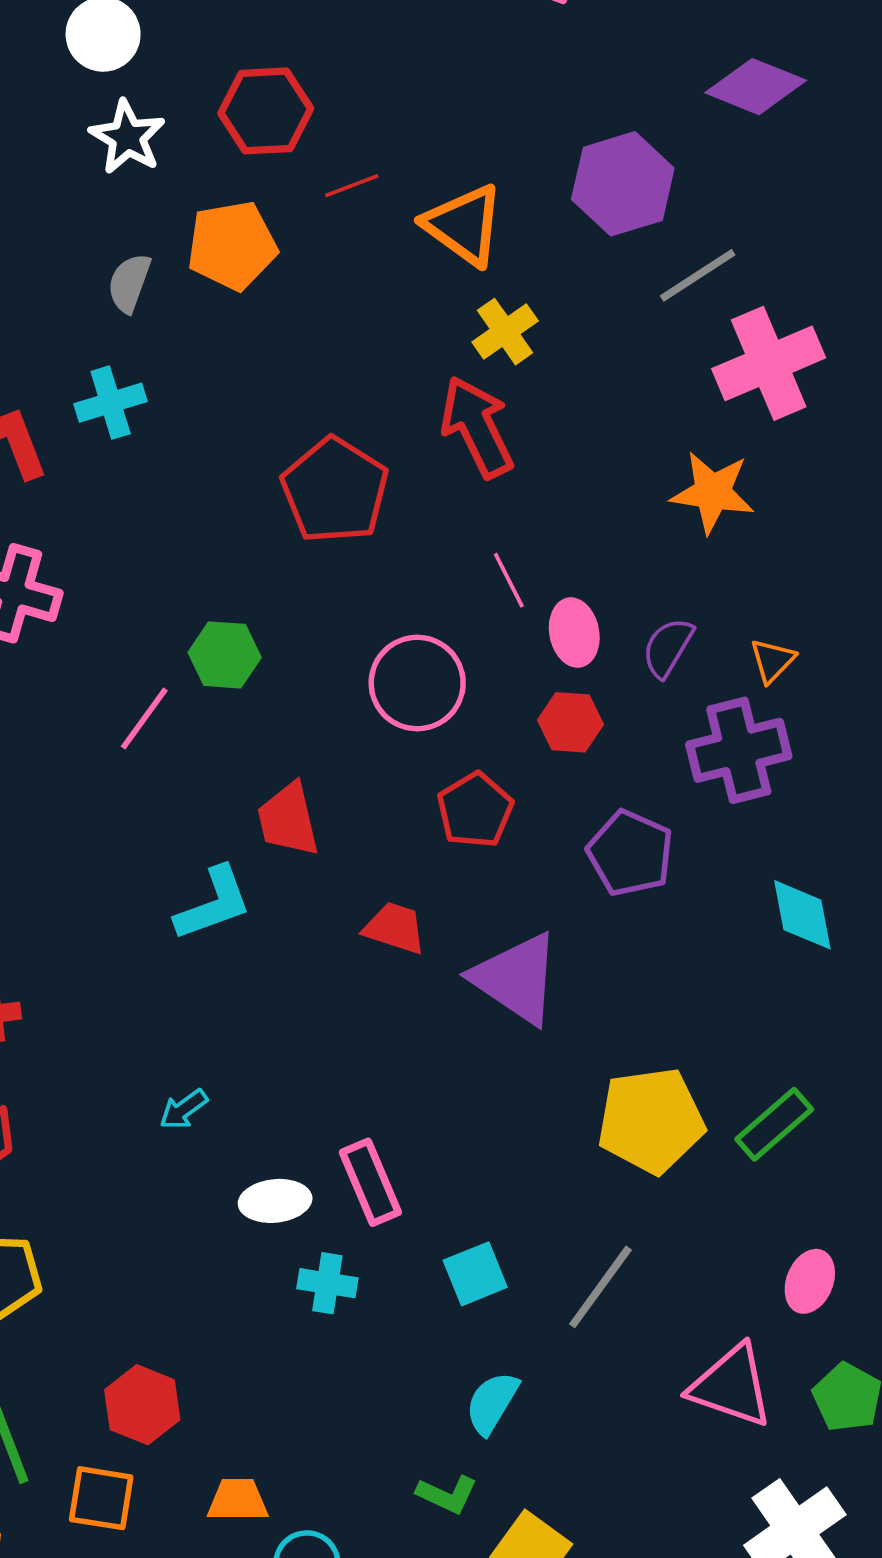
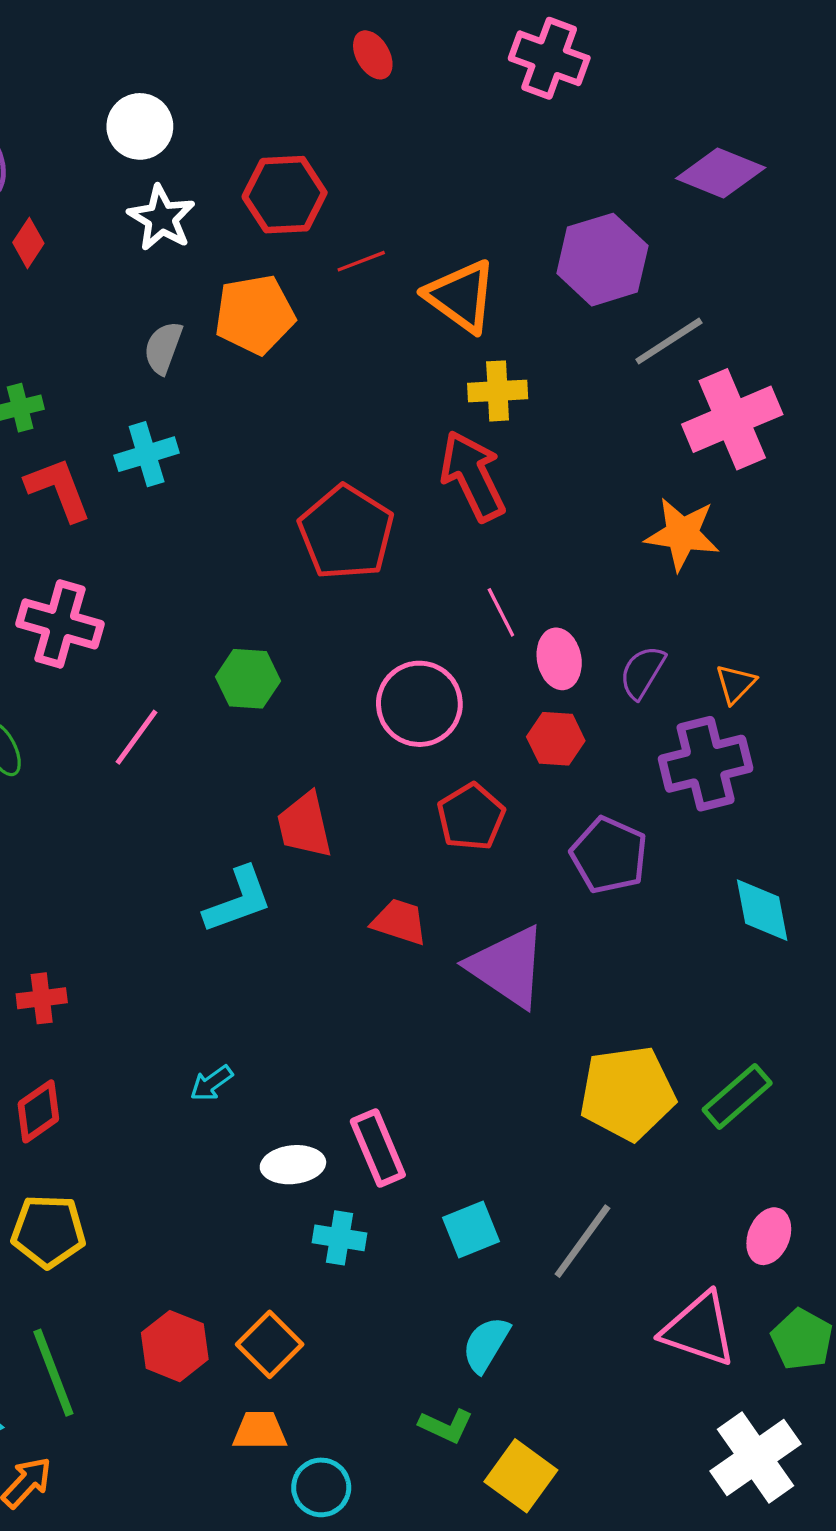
yellow cross: (505, 332) -> (498, 391), turned 32
pink line: (144, 719) -> (137, 737), moved
orange square: (101, 1498) -> (270, 1344), moved, turned 36

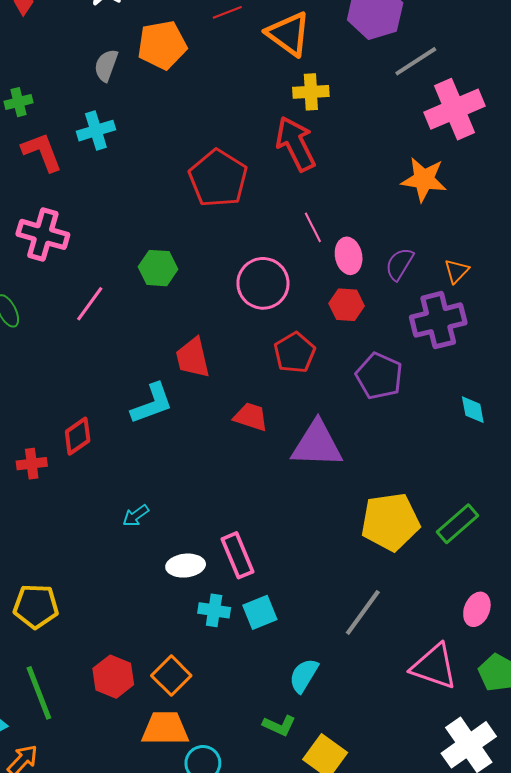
cyan diamond: (762, 910) -> (473, 410), size x0.7
purple triangle: (508, 967) -> (317, 444), turned -32
red diamond: (38, 1111) -> (78, 436), moved
cyan square: (471, 1230) -> (260, 612), moved
orange trapezoid: (260, 1431) -> (165, 729), size x1.4

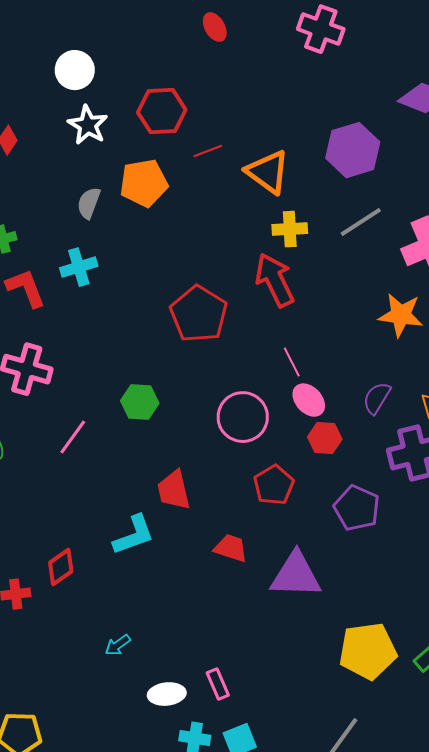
gray line: (416, 61) -> (361, 222), moved
pink ellipse: (349, 256) -> (309, 400), moved, turned -32
pink rectangle: (238, 555) -> (218, 684), size x0.7

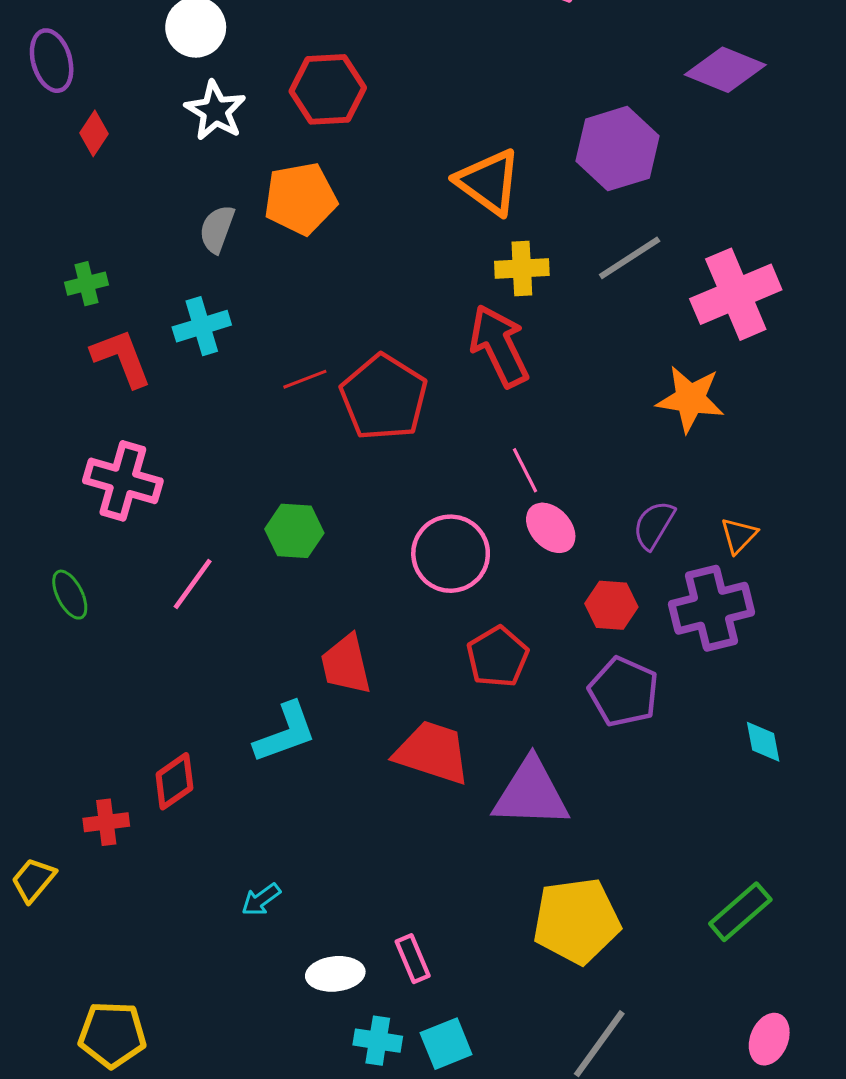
red line: (208, 151) -> (305, 379), moved
red hexagon: (325, 438) -> (611, 605), moved
red trapezoid: (231, 548) -> (432, 752), size x1.5
yellow pentagon: (368, 651) -> (577, 921), moved

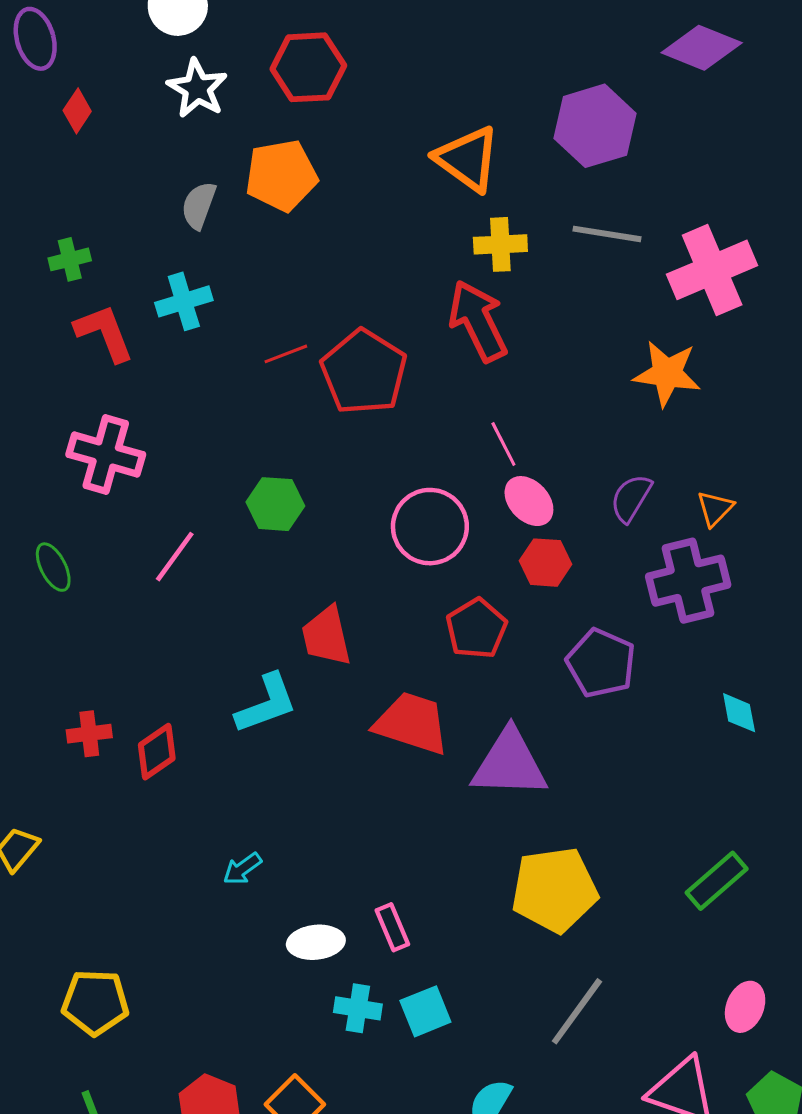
gray line: (630, 258) -> (607, 234), turned 42
red hexagon: (611, 605) -> (545, 563), moved
red cross: (106, 822) -> (89, 734), moved

